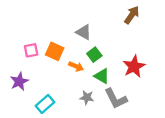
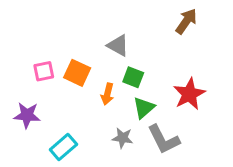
green square: (94, 55) -> (133, 77), turned -32
orange arrow: (76, 66) -> (107, 94), turned 80
green triangle: (102, 76) -> (144, 108), turned 49
purple star: (19, 81) -> (27, 115), turned 30

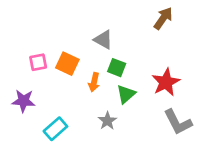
gray star: (123, 138) -> (107, 121), turned 30
gray L-shape: (164, 139) -> (178, 122), moved

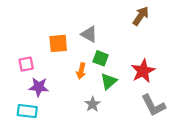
pink square: (38, 62) -> (26, 64), moved
orange square: (67, 64) -> (58, 43), moved, turned -30
purple star: (24, 101) -> (39, 87), moved
cyan rectangle: (55, 129) -> (27, 111), moved, turned 48

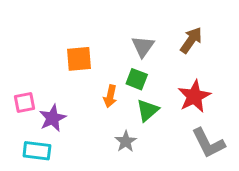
brown arrow: (141, 16) -> (191, 40), moved
gray triangle: (89, 34) -> (143, 46), moved, turned 36
pink square: (26, 64) -> (24, 103), moved
purple star: (39, 87) -> (53, 118), turned -30

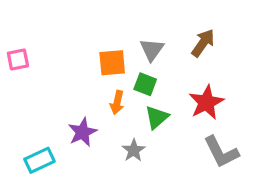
orange square: (79, 59) -> (112, 63), moved
pink square: (24, 103) -> (18, 59), moved
purple star: (53, 118) -> (82, 132), moved
cyan rectangle: (37, 151) -> (39, 160), turned -32

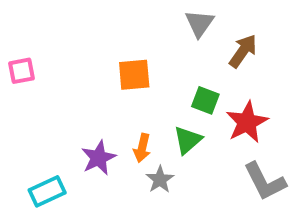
gray triangle: (152, 50) -> (199, 23), moved
green square: (145, 84) -> (205, 100), moved
orange arrow: (117, 102) -> (142, 148), moved

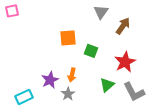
pink square: (21, 71) -> (12, 11), moved
green square: (205, 100) -> (91, 51), moved
green triangle: (188, 140) -> (107, 85), moved
gray star: (160, 180) -> (68, 94), moved

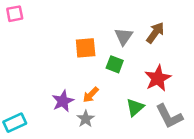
gray triangle: (101, 12) -> (124, 36), moved
orange arrow: (72, 75) -> (91, 95), turned 32
cyan rectangle: (24, 97) -> (15, 123), moved

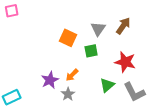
orange square: (86, 48) -> (68, 38), turned 30
green square: (115, 64) -> (91, 51), turned -32
red star: (158, 78) -> (125, 62), turned -30

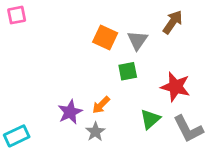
brown arrow: (123, 26) -> (173, 22), moved
orange square: (68, 38) -> (105, 38), moved

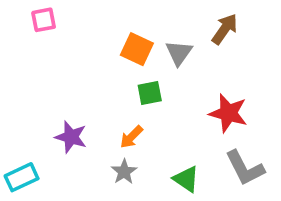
pink square: (17, 15) -> (44, 20), moved
green square: (128, 71) -> (150, 93), moved
purple star: (70, 112) -> (71, 137), moved, turned -30
green triangle: (150, 119) -> (186, 179), moved, turned -45

